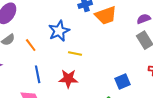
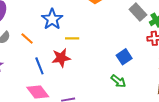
red star: (68, 79) -> (61, 58), moved

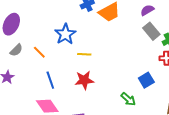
blue square: (124, 57) -> (146, 80), moved
red star: (61, 58) -> (84, 80), moved

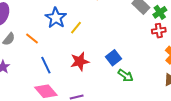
yellow line: (84, 54) -> (76, 28), moved, turned -48
blue square: (146, 80) -> (114, 58), moved

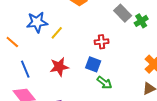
blue star: (56, 18) -> (37, 22), turned 30
red cross: (159, 31) -> (102, 42), moved
blue square: (114, 58) -> (93, 64), turned -35

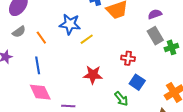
blue square: (93, 64) -> (137, 82), moved
red star: (59, 67) -> (93, 75), moved
blue line: (25, 69) -> (38, 65), moved

